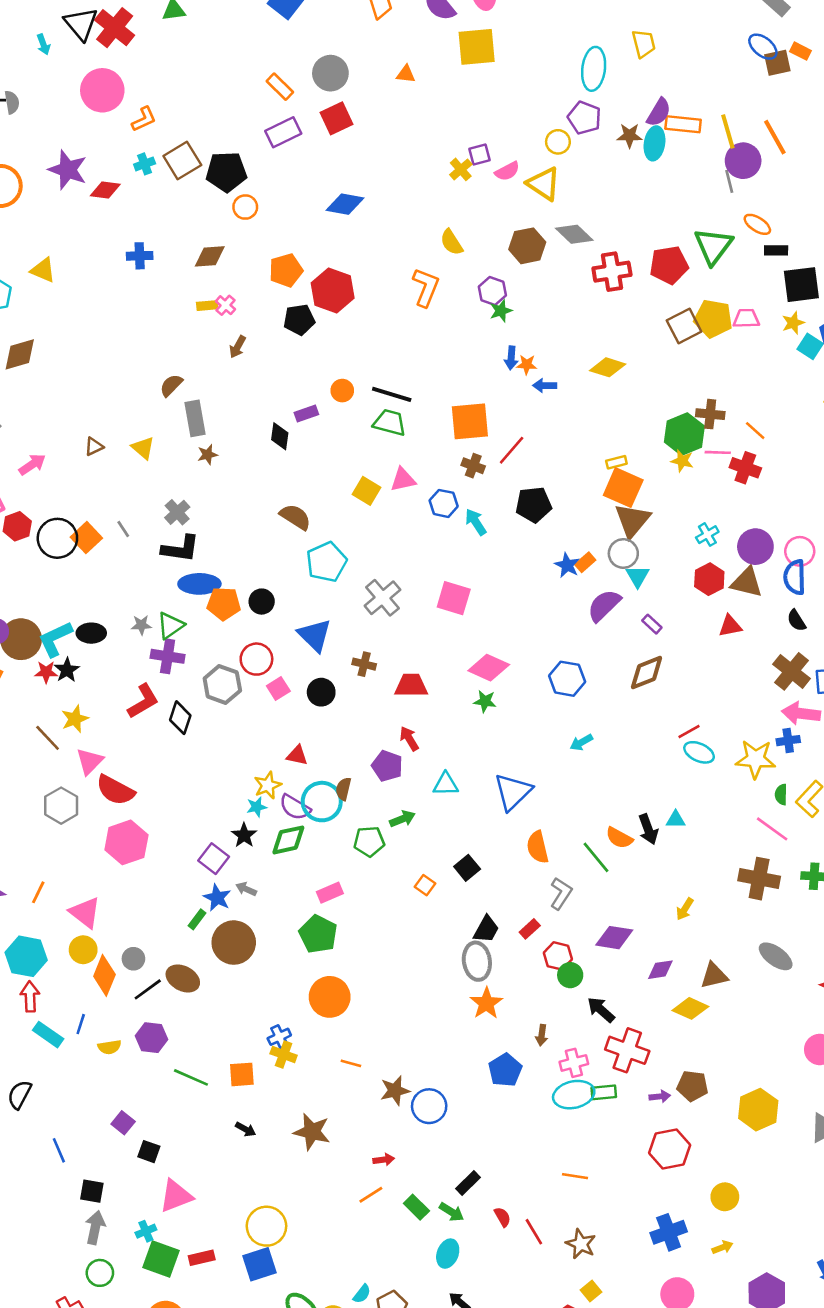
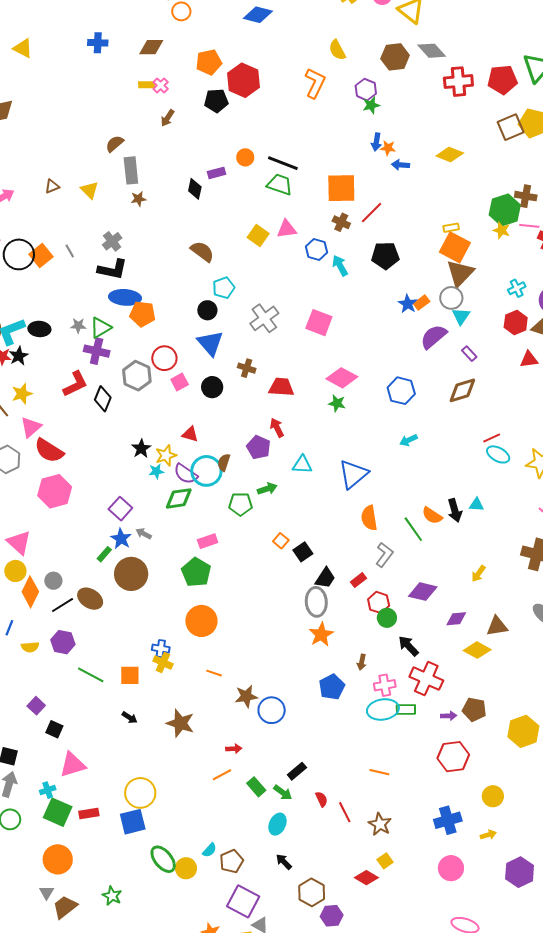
cyan pentagon: (326, 562) -> (224, 288), size x0.7
black circle: (262, 602) -> (207, 310), moved
black star: (244, 835) -> (141, 449), moved
black square: (467, 868) -> (303, 552), moved
blue cross: (279, 1037) -> (161, 649), turned 30

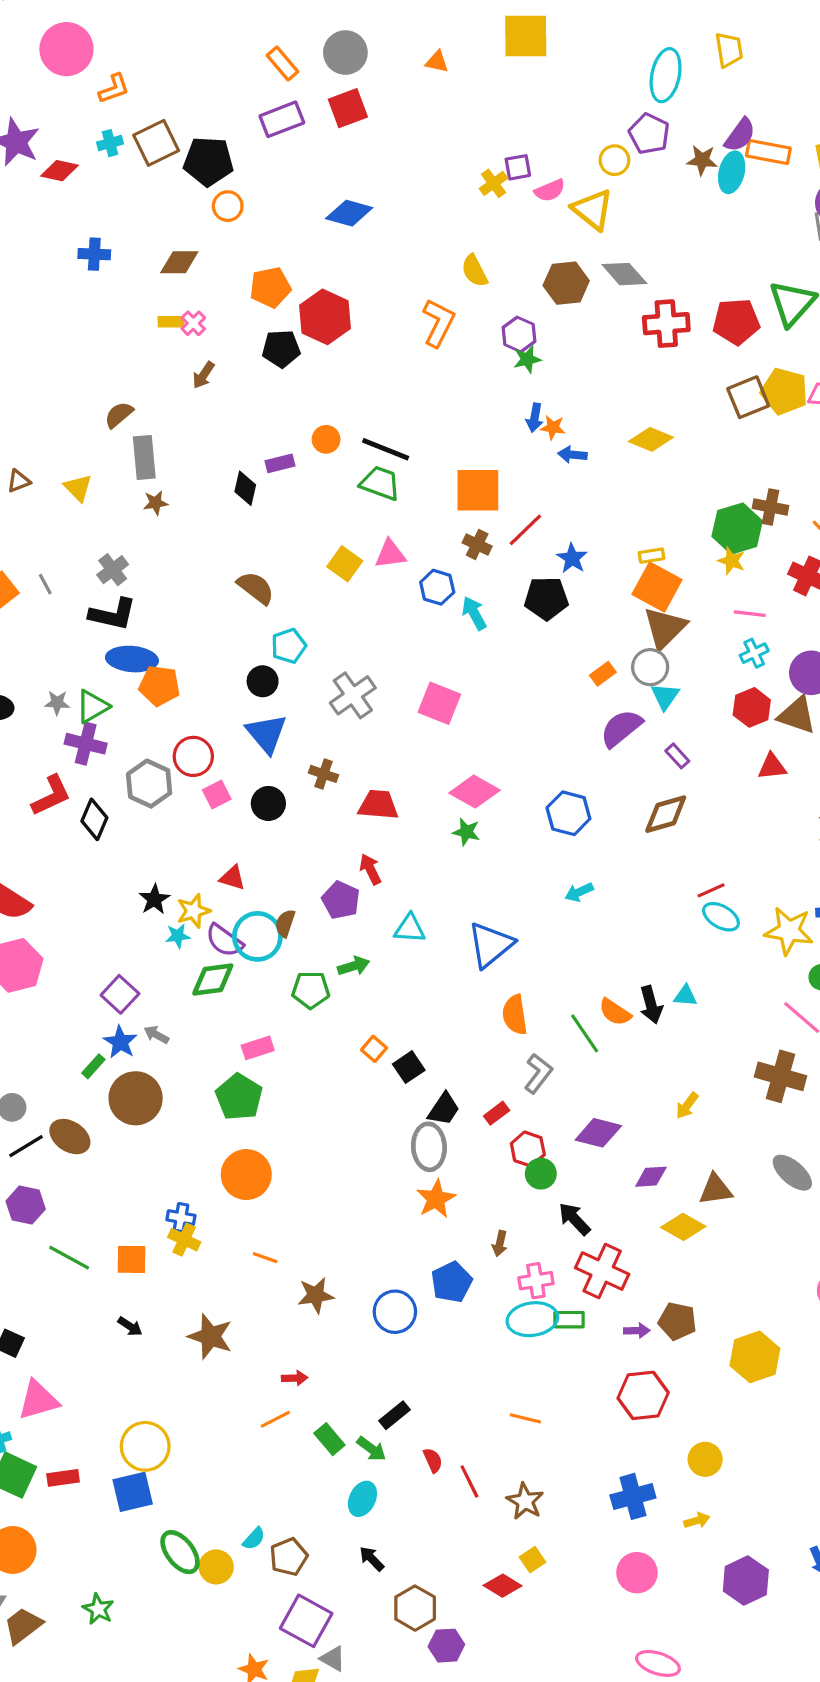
pink line: (529, 226) -> (750, 614), moved
blue star: (408, 304) -> (572, 558), moved
blue circle: (272, 710) -> (395, 1312), moved

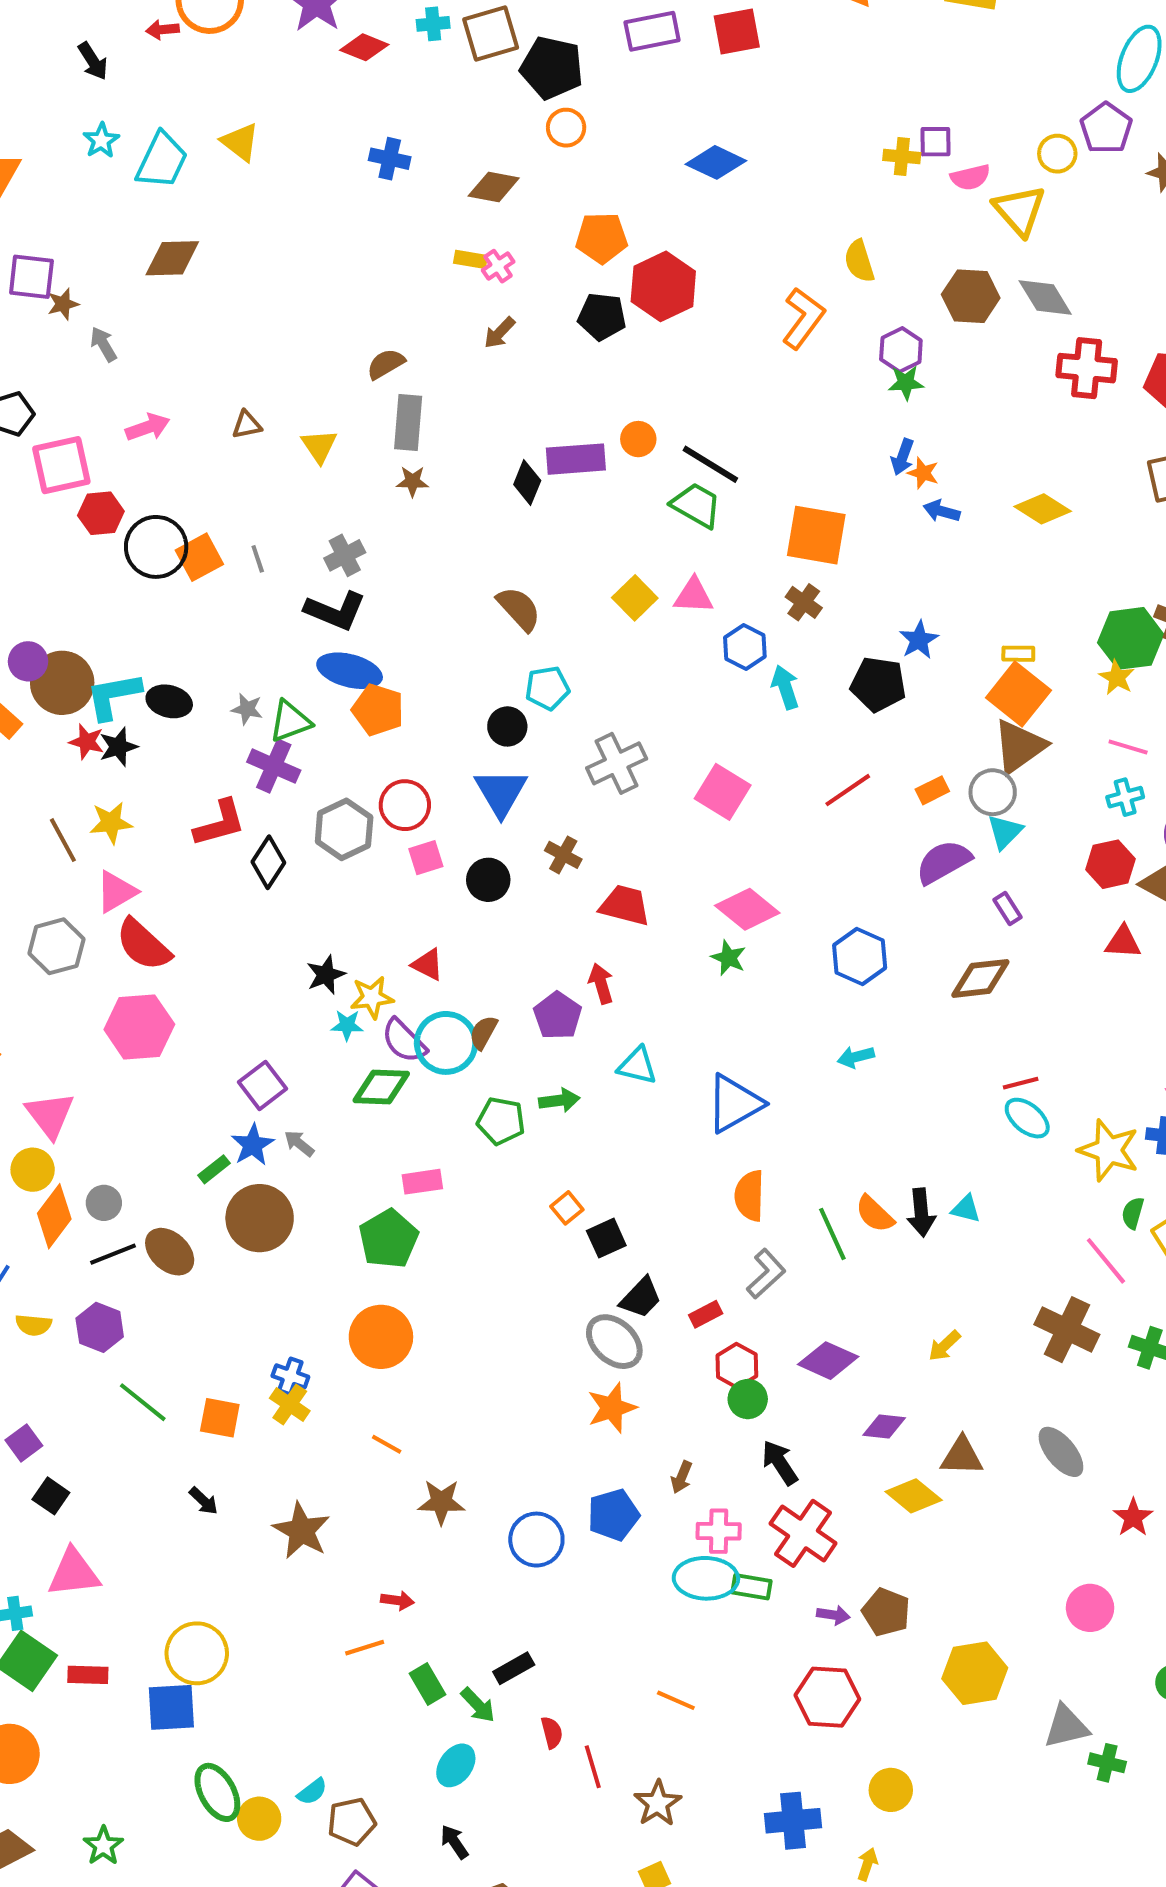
yellow cross: (494, 183) -> (902, 156), turned 32
purple rectangle: (280, 463) -> (576, 459), size x1.6
red line: (525, 530) -> (848, 790), moved
gray ellipse: (429, 1147) -> (614, 1342), turned -54
yellow arrow: (697, 1520) -> (867, 1864), turned -65

